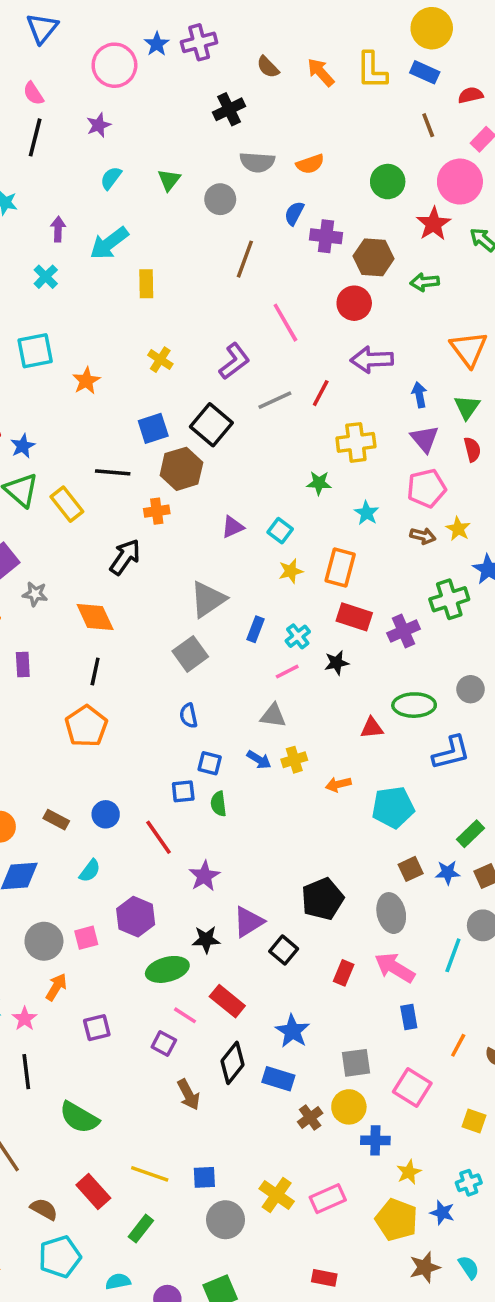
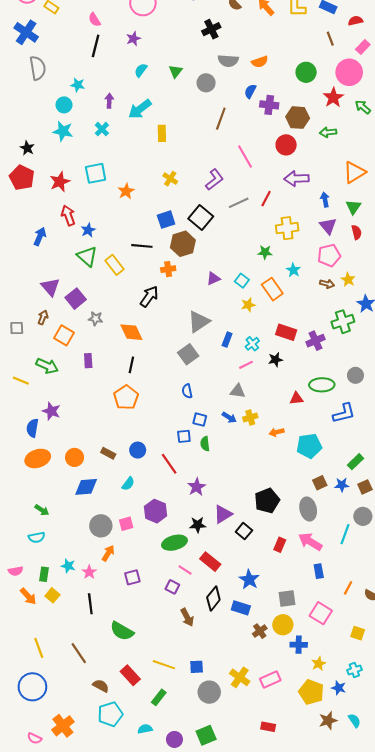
orange triangle: (469, 349) -> (354, 172), turned 35
orange rectangle: (340, 568) -> (272, 289), moved, turned -50

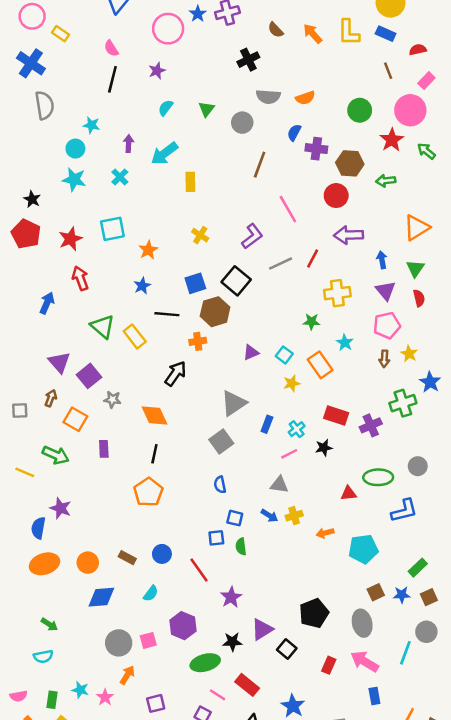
blue star: (88, 230) -> (142, 286), moved
brown arrow: (327, 284) -> (384, 359), turned 80

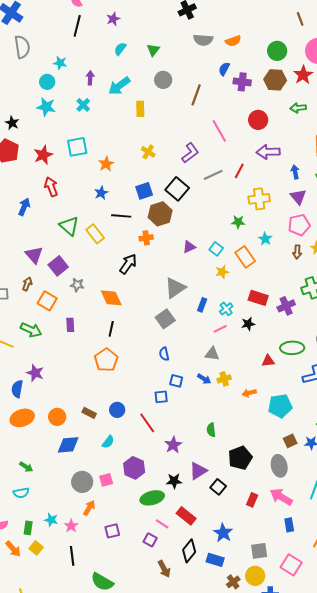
gray circle: (242, 123) -> (163, 80), moved
brown hexagon: (350, 163) -> (275, 80), moved
green semicircle: (241, 547) -> (211, 430), moved

